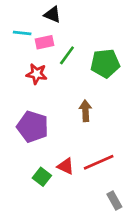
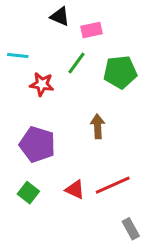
cyan line: (22, 33) -> (18, 56), moved
pink rectangle: (45, 42) -> (92, 30), moved
green square: (42, 177) -> (28, 193), moved

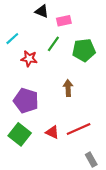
cyan line: (18, 56) -> (12, 39), turned -48
green square: (28, 193) -> (20, 134), size x1.5

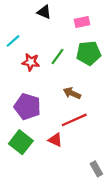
pink rectangle: (64, 21) -> (82, 22), moved
green line: (53, 44) -> (57, 56), moved
brown arrow: (68, 88) -> (72, 93), turned -63
red line: (79, 129) -> (74, 120), moved

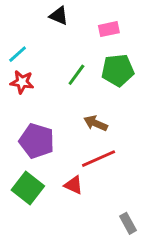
red star: (31, 62) -> (22, 82), moved

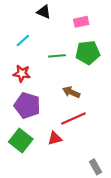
cyan line: (18, 54) -> (23, 40), moved
green line: (76, 75) -> (57, 56), turned 49
red star: (22, 82) -> (22, 73), moved
red triangle: (74, 185) -> (55, 138), turned -40

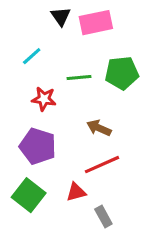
black triangle: (44, 12) -> (61, 16), turned 32
pink rectangle: (81, 22) -> (96, 23), moved, size x1.5
red star: (22, 73) -> (44, 99), moved
gray rectangle: (95, 167) -> (103, 217), moved

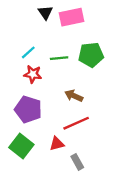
cyan line: (32, 56) -> (28, 52), moved

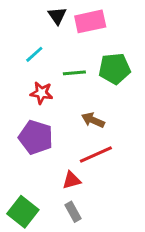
cyan line: (28, 52) -> (34, 54), moved
green square: (21, 146) -> (23, 212), moved
gray rectangle: (77, 162) -> (73, 212), moved

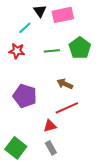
cyan line: (34, 54) -> (25, 28), moved
green pentagon: (114, 69) -> (80, 48), turned -30
red star: (41, 93) -> (17, 51), moved

